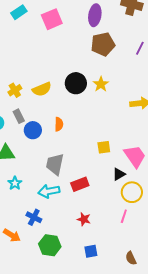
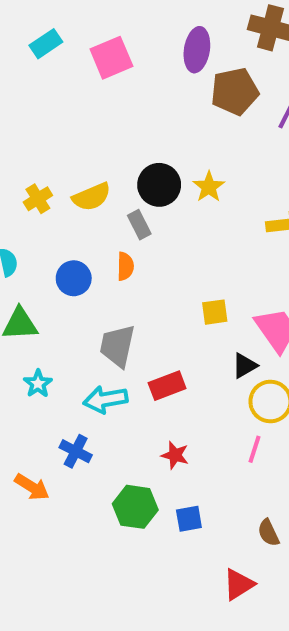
brown pentagon: (103, 44) -> (235, 91), moved
gray rectangle: (19, 116) -> (139, 225), moved
green hexagon: (50, 245) -> (135, 507), moved

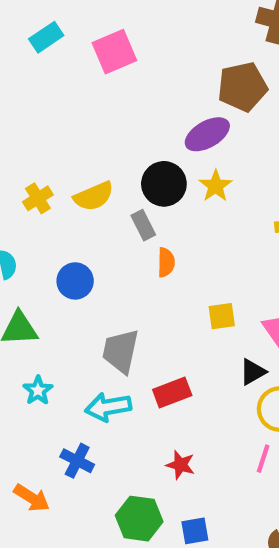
purple ellipse: (197, 50) -> (207, 134), moved, turned 51
orange semicircle: (125, 266) -> (166, 262), moved

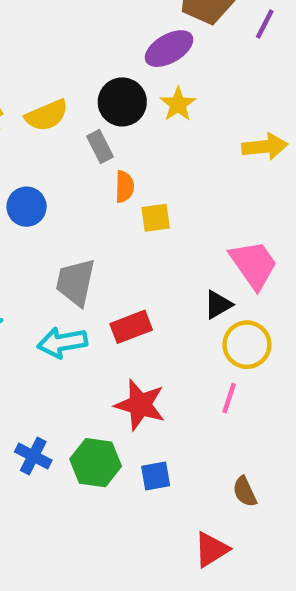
yellow square: (222, 316) -> (156, 218), moved
blue cross: (77, 461) -> (33, 456), moved
red star: (180, 465) -> (140, 405), size x1.6

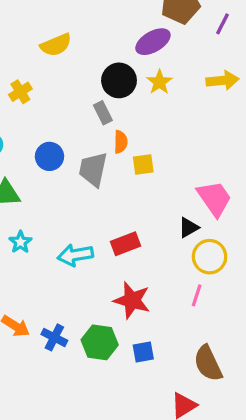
yellow semicircle: (47, 115) -> (56, 45), moved
yellow arrow: (265, 147) -> (222, 80), moved
gray trapezoid: (76, 282) -> (93, 169), moved
brown semicircle: (245, 492) -> (208, 363), size x1.6

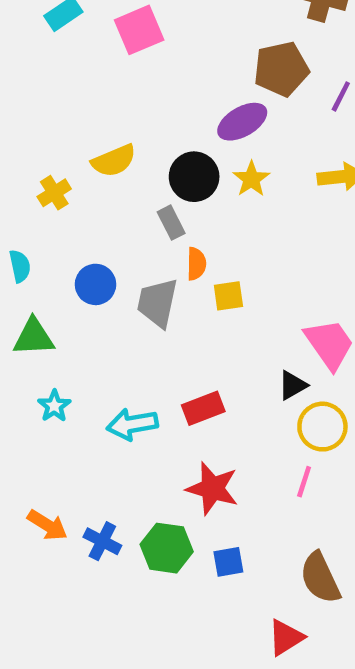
yellow semicircle: (56, 45) -> (114, 161), moved

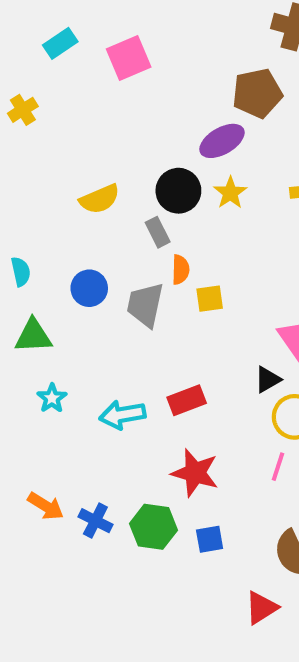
yellow semicircle: (114, 161) -> (100, 199), moved
yellow cross: (54, 193) -> (23, 110), moved

